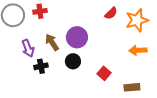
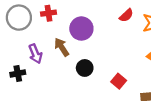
purple circle: (77, 37) -> (81, 29), moved
black cross: (41, 66) -> (18, 73), moved

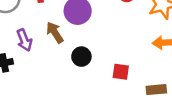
red square: (119, 81) -> (121, 72), turned -32

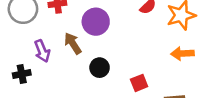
red square: (121, 72) -> (139, 83), turned -30

